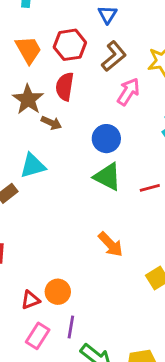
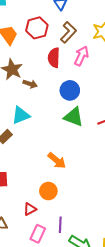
red semicircle: (65, 87) -> (54, 58), moved
orange arrow: (111, 244) -> (57, 161), moved
orange circle: (58, 292) -> (48, 191), moved

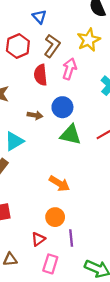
brown arrow: (30, 84) -> (35, 115), moved
purple line: (60, 225) -> (71, 238), moved

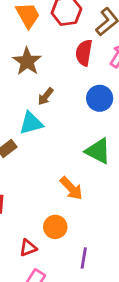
brown arrow: (35, 115) -> (45, 96), moved, turned 104
green triangle: (70, 135) -> (98, 151), moved
purple line: (71, 238) -> (84, 258), moved

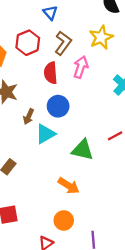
blue circle: (100, 98) -> (58, 106), moved
cyan triangle: (31, 123) -> (45, 134), moved

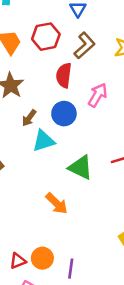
pink arrow: (81, 67) -> (98, 95), moved
orange circle: (64, 220) -> (42, 258), moved

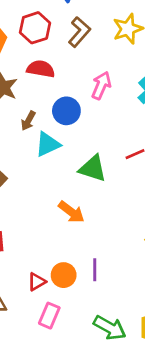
red semicircle: (64, 75) -> (41, 69), moved, turned 100
purple line: (71, 269) -> (95, 270), moved

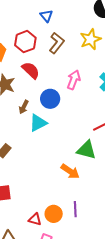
red semicircle: (41, 69) -> (31, 70), turned 36
green triangle: (93, 168) -> (86, 150), moved
orange arrow: (71, 212) -> (70, 171), moved
red triangle: (37, 282) -> (35, 219), turned 48

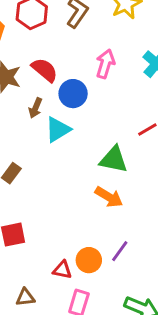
red semicircle: (31, 70) -> (45, 70), moved
green triangle: (86, 150) -> (114, 160), moved
purple line: (75, 209) -> (120, 251), turned 42

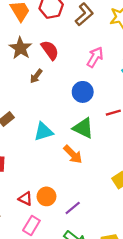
blue circle: (73, 94) -> (83, 92), moved
cyan triangle: (58, 130) -> (43, 132), moved
purple line: (120, 251) -> (73, 208), moved

